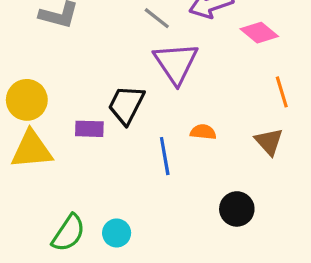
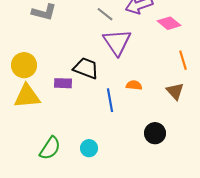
black trapezoid: (126, 105) -> (86, 68), turned 84
cyan circle: (117, 233) -> (89, 148), moved

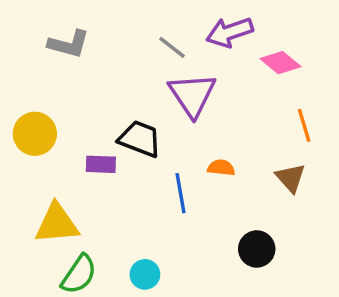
yellow triangle: (27, 96) -> (57, 224), moved

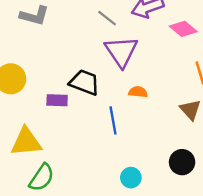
orange semicircle: (221, 168) -> (138, 92), moved
black circle: (257, 249) -> (182, 162), moved
cyan circle: (145, 274) -> (131, 178), moved

